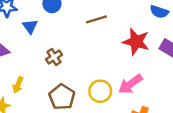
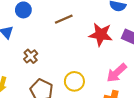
pink arrow: (130, 84) -> (117, 73), moved

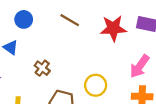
brown line: (64, 19) -> (70, 20), turned 66

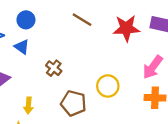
blue circle: (24, 19) -> (26, 20), moved

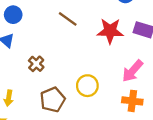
brown pentagon: (73, 103) -> (53, 100), turned 30

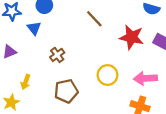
pink arrow: (133, 71) -> (145, 78), turned 35
yellow circle: (87, 86) -> (107, 75), moved

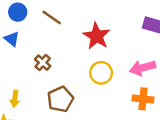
brown line: (94, 19) -> (52, 17), moved
red star: (132, 37) -> (97, 36), moved, turned 30

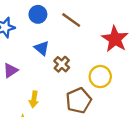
blue triangle: (12, 39) -> (42, 48), moved
yellow circle: (101, 73) -> (100, 77), moved

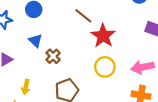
brown line: (71, 20) -> (83, 16), moved
yellow circle: (100, 77) -> (105, 67), moved

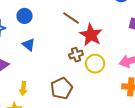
brown cross: (53, 56) -> (76, 55), moved, turned 32

